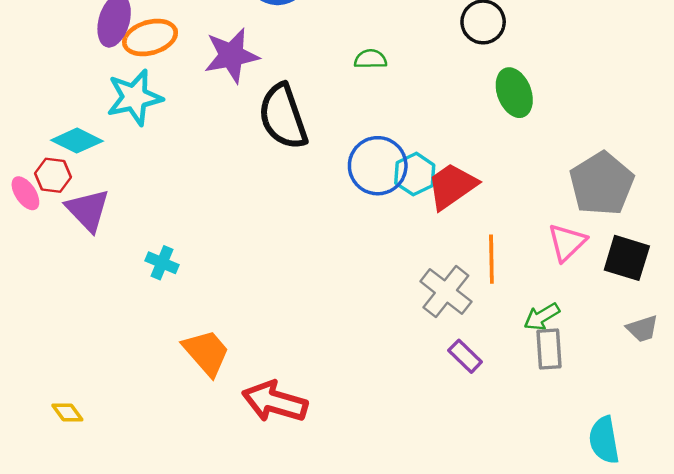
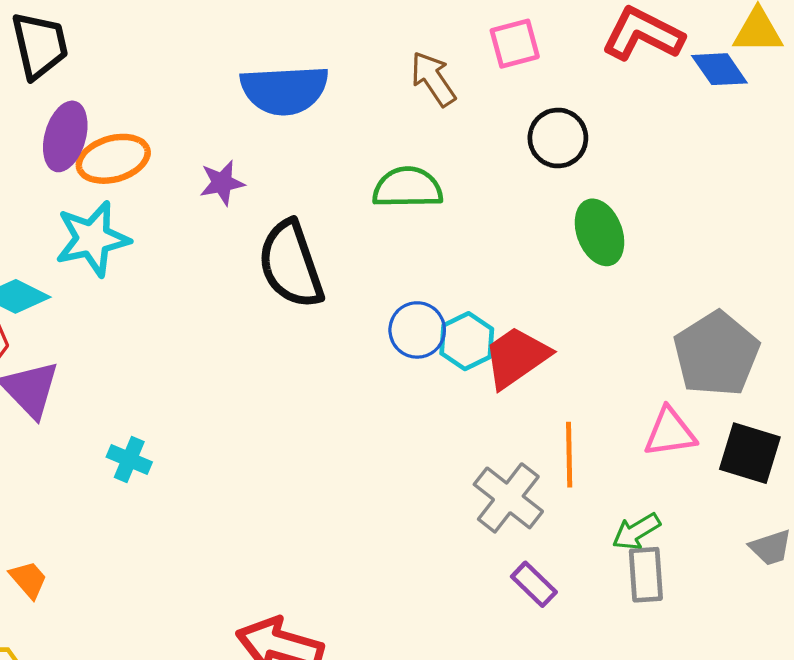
purple star: (232, 55) -> (222, 183), size x0.6
green semicircle: (370, 59) -> (408, 188), size x1.6
blue circle: (378, 166) -> (417, 330), size x0.7
pink triangle: (567, 242) -> (670, 432), turned 36
orange trapezoid: (206, 353) -> (28, 579), moved, size x0.6

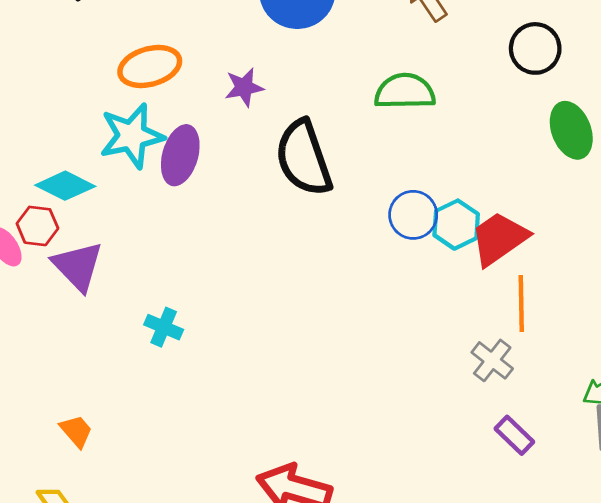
purple ellipse: (65, 136) -> (180, 155), moved
orange line: (569, 455) -> (521, 304), moved
gray cross: (508, 498) -> (492, 360), size x0.7

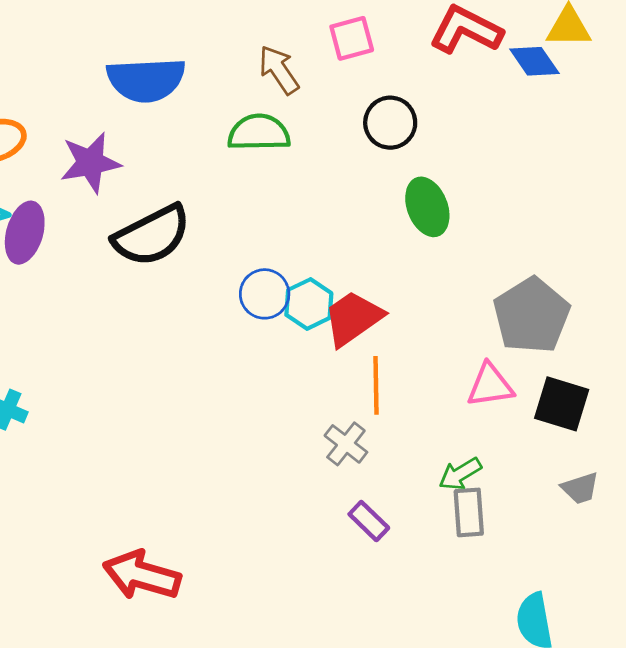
purple star: (244, 87) -> (90, 163), size x1.5
green semicircle: (405, 91) -> (259, 133), moved
black semicircle: (304, 158) -> (152, 235), turned -98

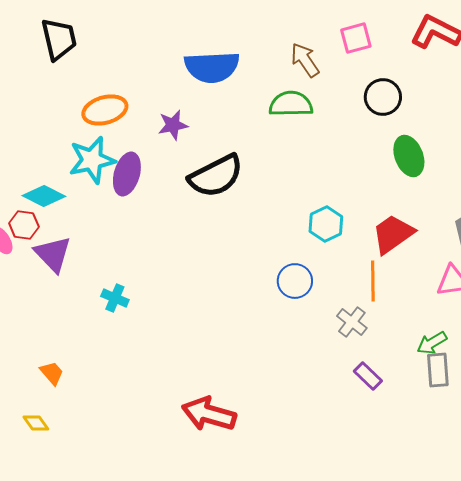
purple star: (90, 163) -> (173, 125), size x0.7
blue circle: (265, 294) -> (295, 281), moved
red trapezoid: (353, 318) -> (393, 234), moved

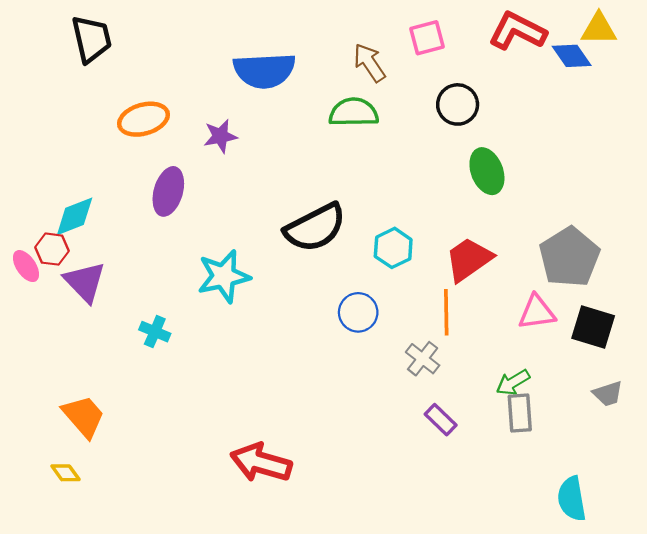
cyan star: (92, 160) -> (224, 276), moved
black semicircle: (216, 176) -> (315, 228), moved
cyan diamond: (44, 196) -> (75, 216), turned -48
orange trapezoid: (52, 373) -> (84, 416), size x1.6

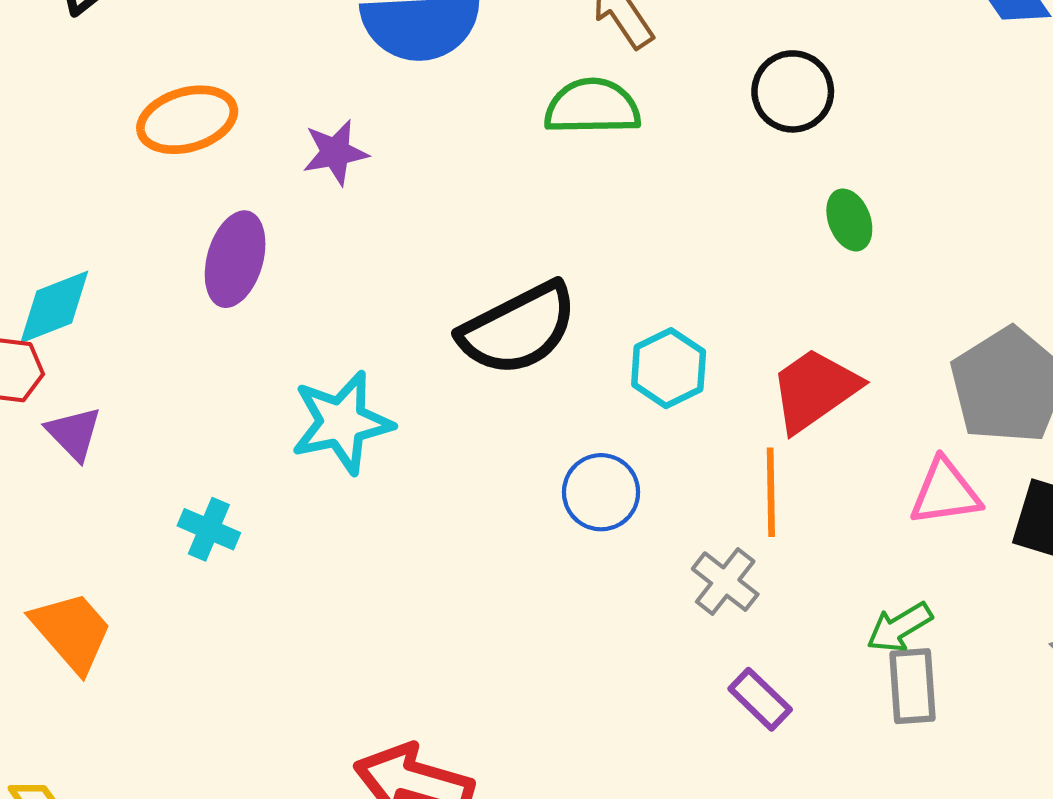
green ellipse: (487, 171) -> (849, 220), size x0.7
purple triangle: (85, 282) -> (74, 433), size x0.7
orange trapezoid: (84, 416) -> (72, 632), moved

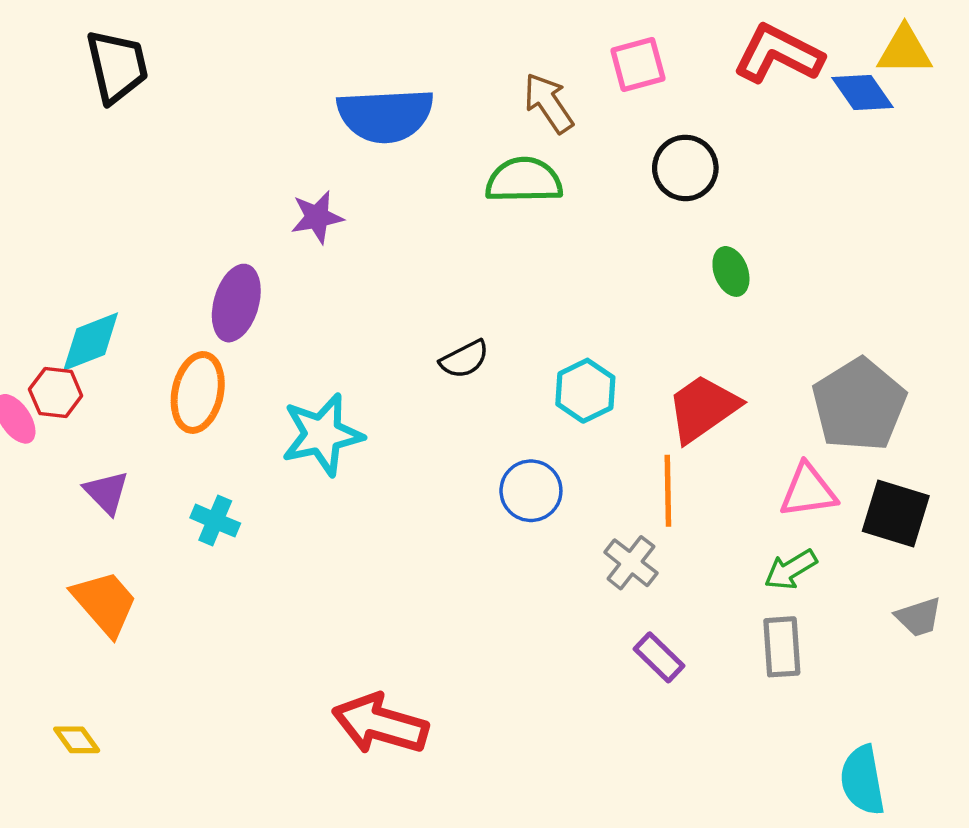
orange ellipse: (187, 120) -> (198, 392), moved, turned -62
black semicircle: (518, 329) -> (464, 359), size x0.5
purple triangle: (74, 433) -> (106, 492), moved
green arrow: (899, 627) -> (791, 570), moved

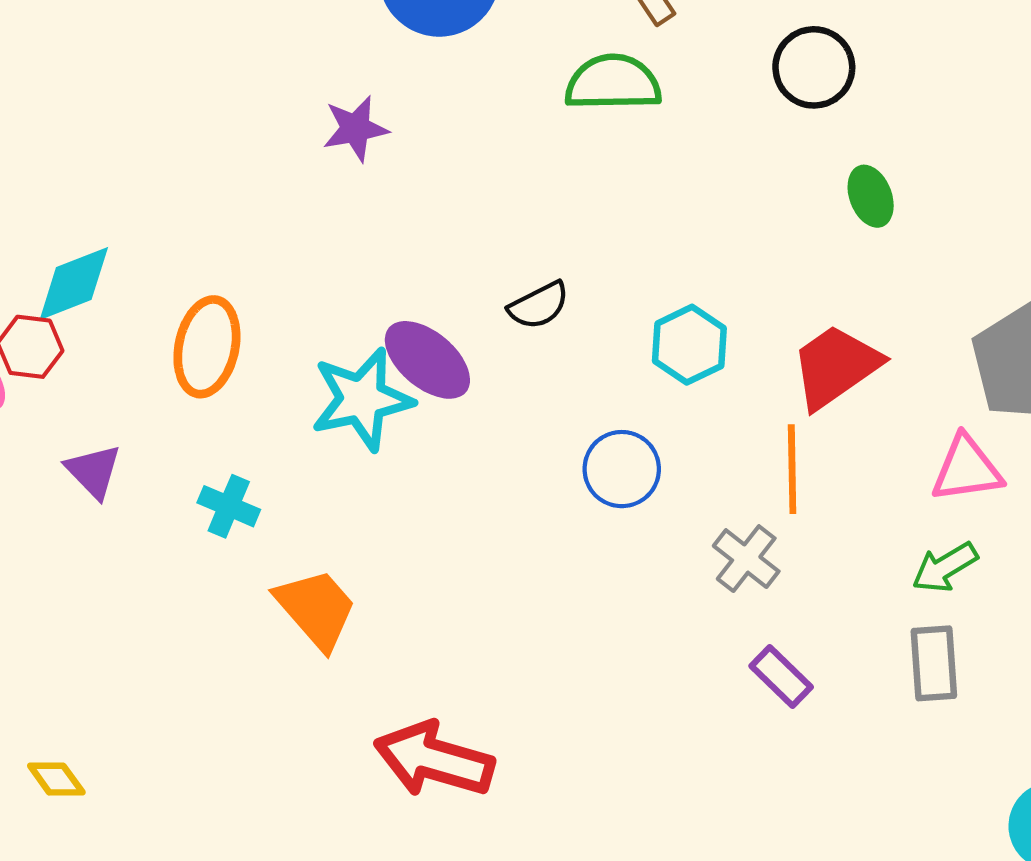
purple ellipse: (236, 303) -> (427, 360), moved, turned -66
orange trapezoid: (105, 603) -> (316, 609), moved

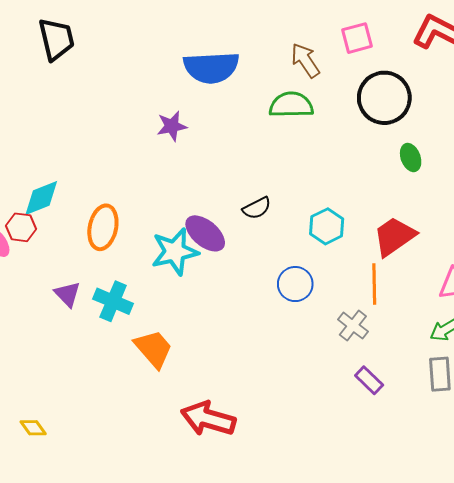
black circle: (814, 67) -> (384, 98), size x1.4
purple triangle: (93, 471) -> (68, 294), moved
cyan cross: (229, 506) -> (113, 301), size x1.4

